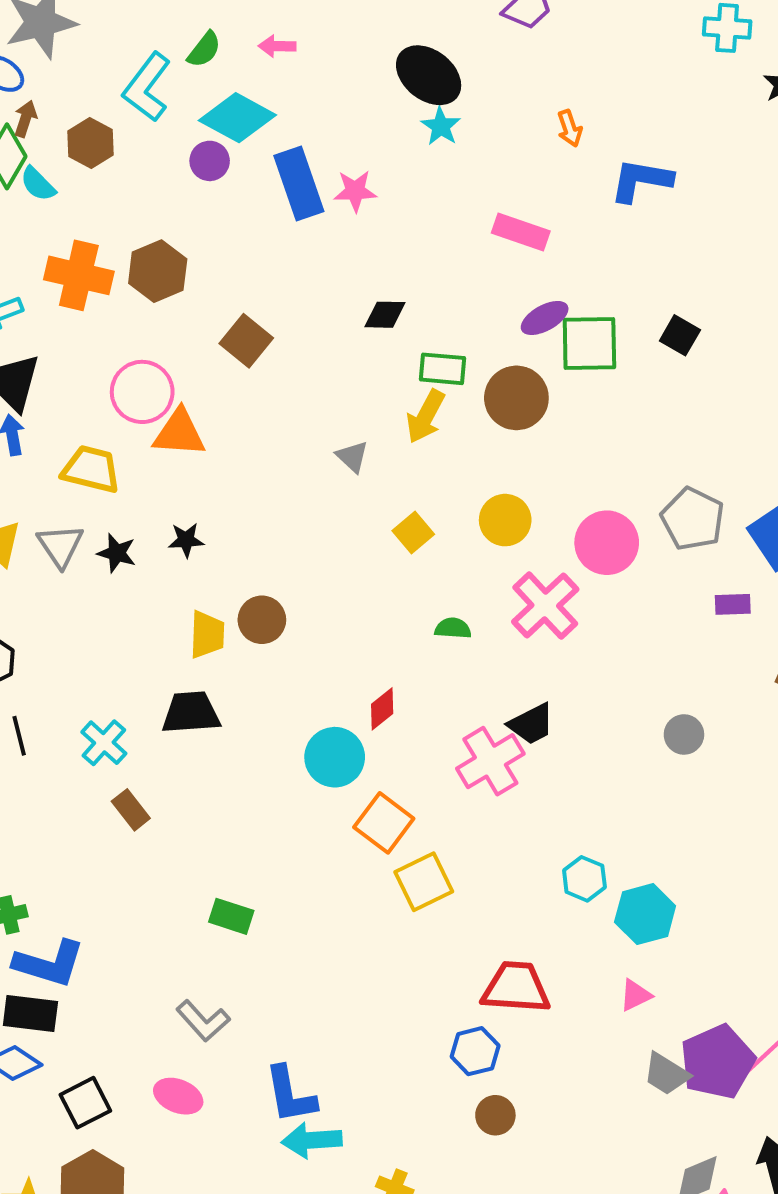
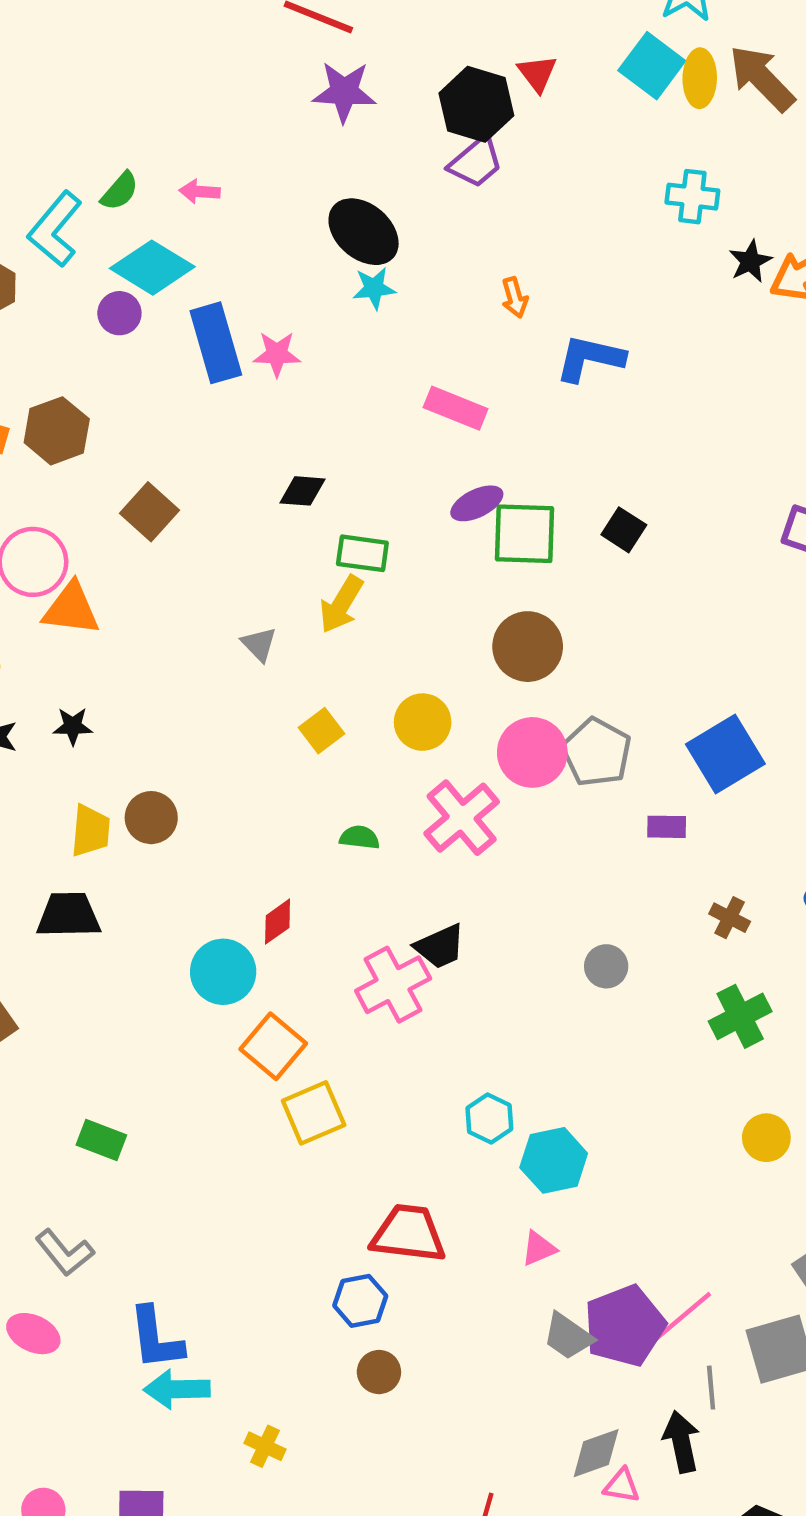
cyan star: (441, 126) -> (374, 288), turned 30
brown circle: (516, 398) -> (528, 647), moved
gray pentagon: (693, 519) -> (597, 752), moved

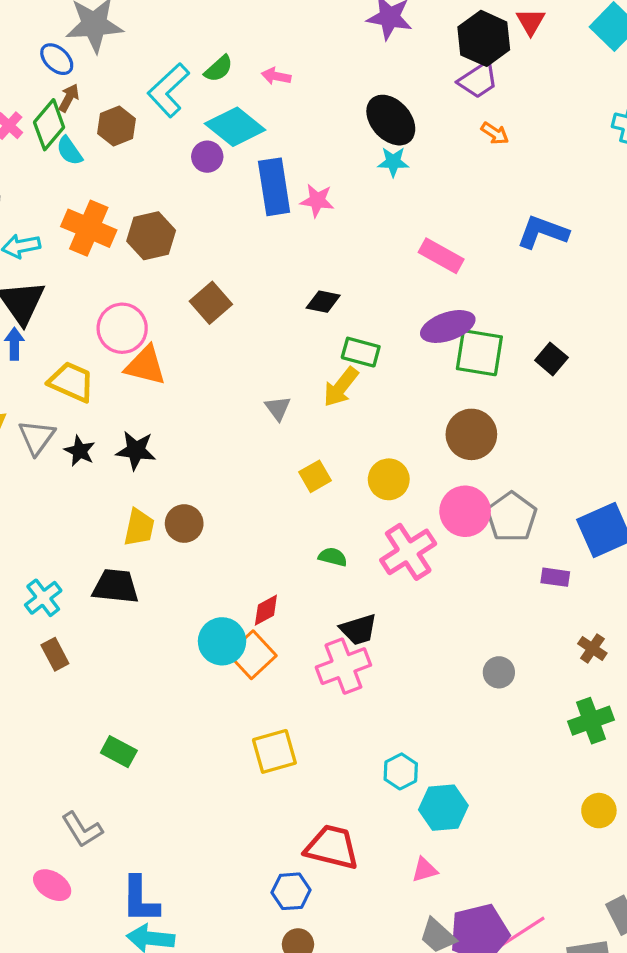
orange arrow: (515, 298) -> (495, 133), moved, turned -48
purple ellipse: (477, 503) -> (448, 326), size x1.4
black star: (73, 726) -> (136, 450), size x1.4
black trapezoid: (440, 946) -> (359, 630), moved
orange square: (273, 1046) -> (252, 655), moved

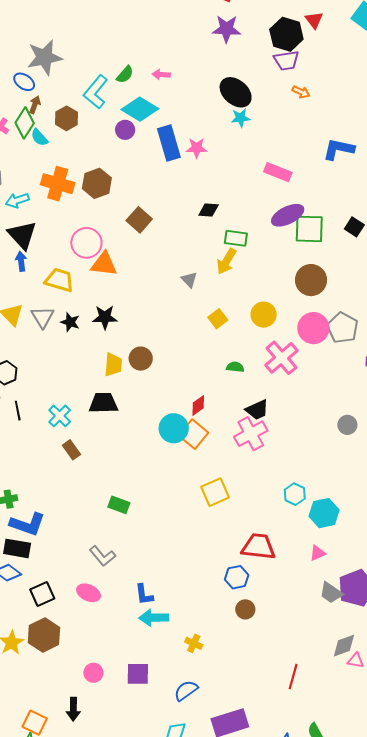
purple trapezoid: (478, 80) -> (286, 60), turned 32
blue L-shape: (140, 900) -> (144, 595), size x0.7

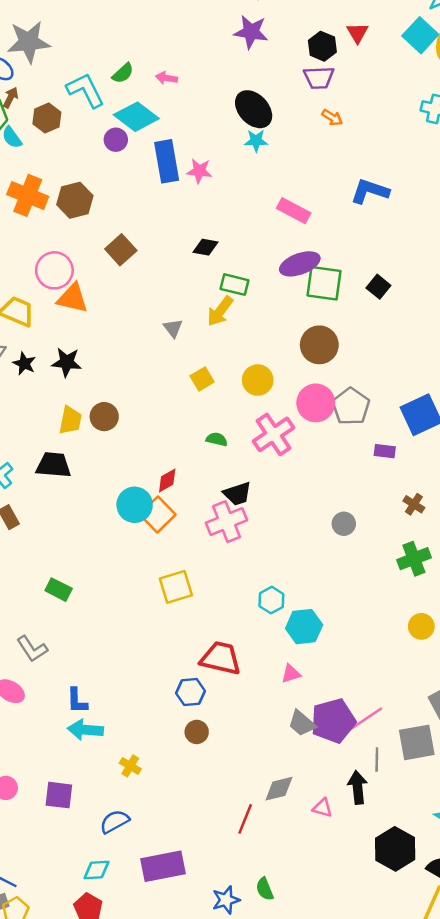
black hexagon: (286, 34) -> (322, 46), size x0.7
cyan L-shape: (96, 92) -> (86, 90), turned 108
gray diamond: (344, 646) -> (279, 789), moved

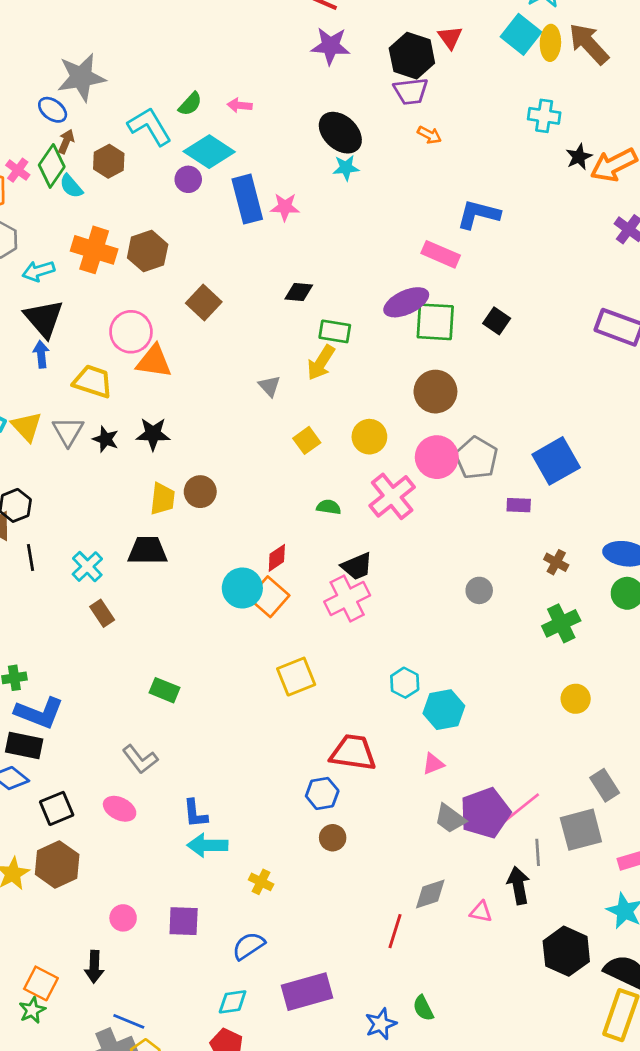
black hexagon: (322, 46) -> (412, 56), size x1.4
pink rectangle: (294, 211) -> (441, 254), moved

